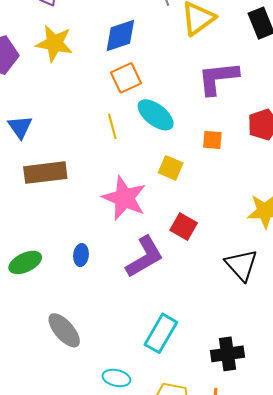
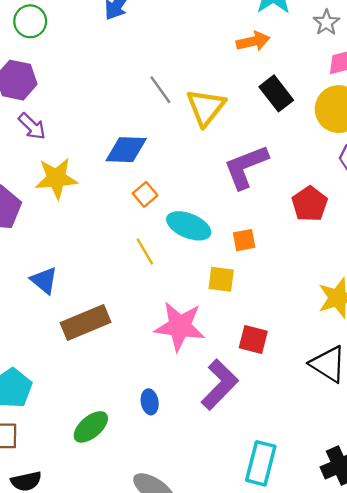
blue diamond: (120, 35) -> (126, 150), turned 36
orange square: (126, 78) -> (145, 194), size x0.7
orange square: (212, 140) -> (244, 240), moved

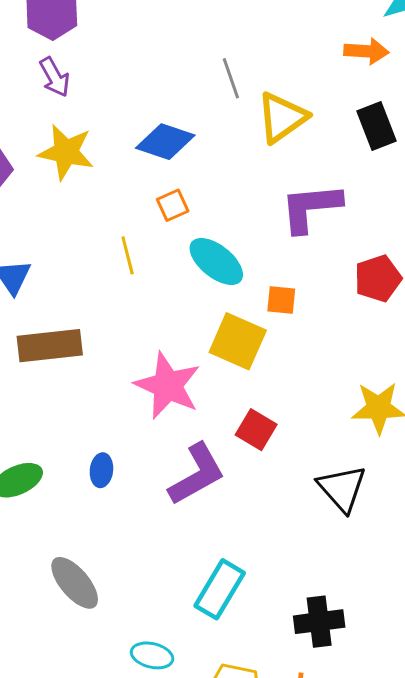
yellow line: (145, 252) -> (128, 255), moved
yellow square: (221, 279) -> (238, 341), size x1.5

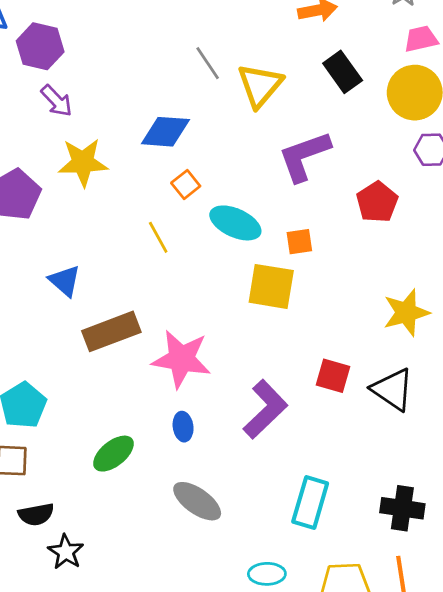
pink star: (168, 386) -> (181, 359), moved
red square: (256, 430) -> (333, 376), moved
gray ellipse: (75, 583) -> (197, 501), moved
black cross: (319, 622) -> (402, 508), turned 30

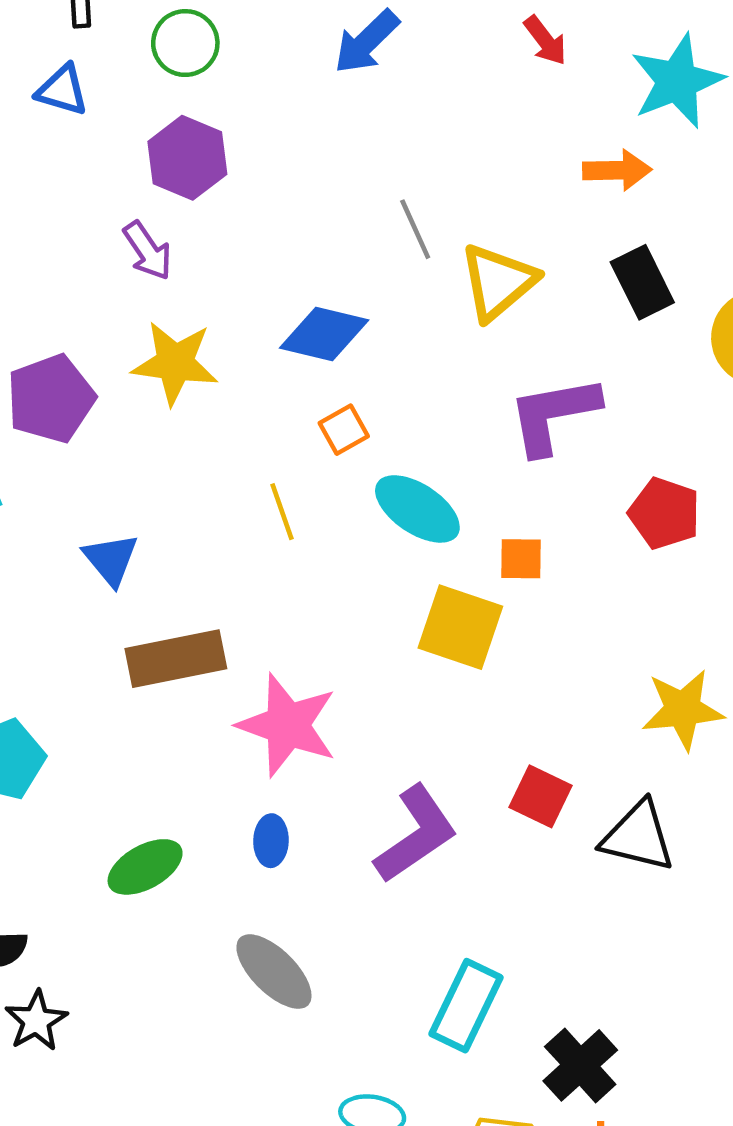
purple hexagon: (40, 46) -> (187, 158), moved
red pentagon: (377, 202) -> (665, 513), turned -30
black triangle: (393, 389) -> (638, 836), turned -30
black cross: (402, 508) -> (580, 1065), moved, turned 30

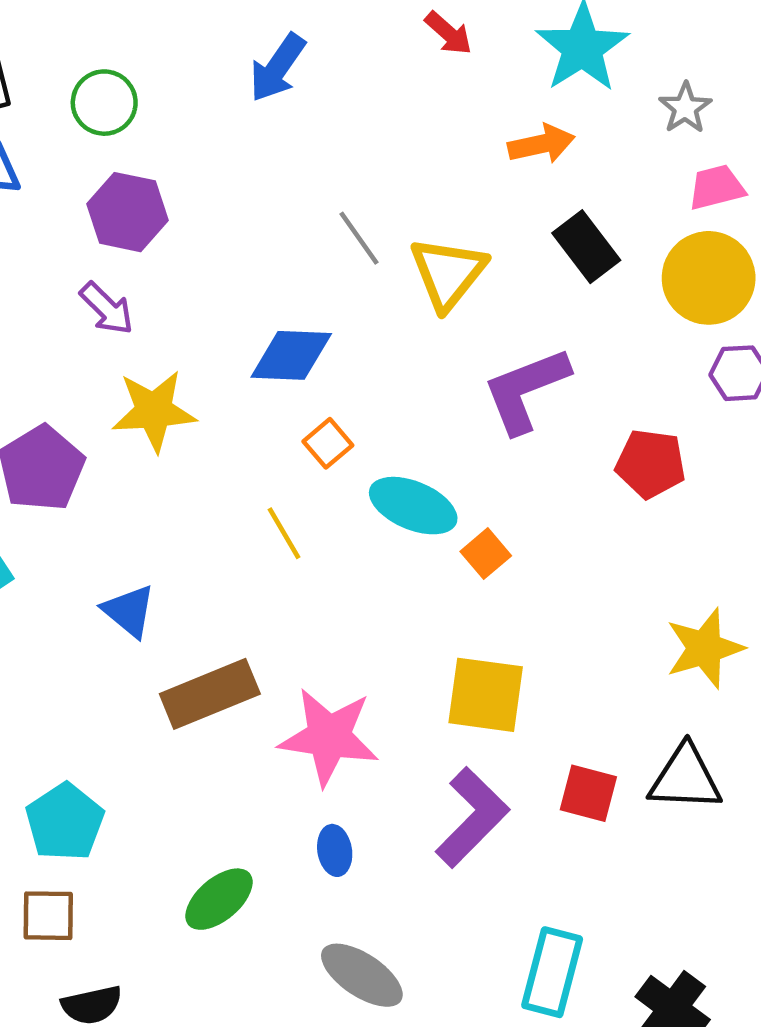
orange square: (521, 559) -> (486, 554), moved, turned -30
yellow square: (460, 627) -> (486, 695), moved
red square: (540, 796) -> (588, 793), moved

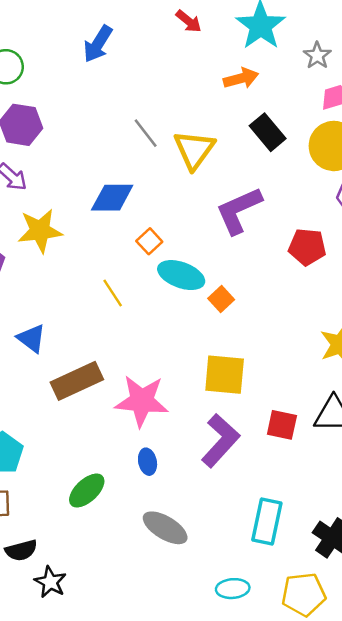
orange square: (328, 443) -> (149, 241), moved

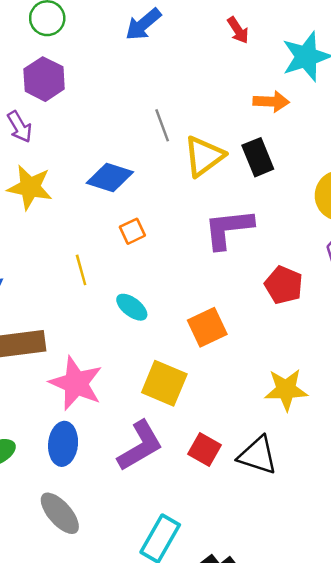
black rectangle: (268, 132) -> (258, 157), moved
cyan ellipse: (181, 275) -> (132, 307), moved, size x0.7
orange square: (221, 299) -> (207, 327), moved, size x1.5
blue ellipse: (148, 462) -> (63, 444), size x1.6

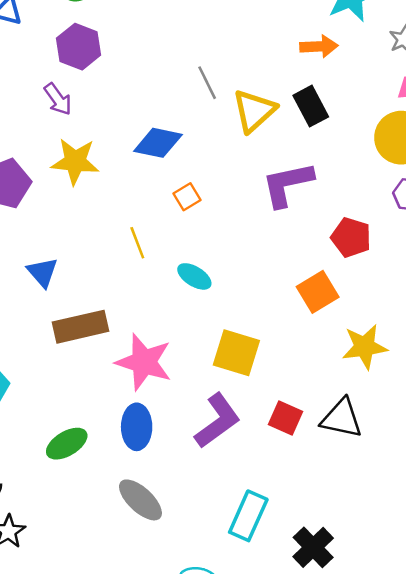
orange square: (207, 327) -> (318, 292), moved

